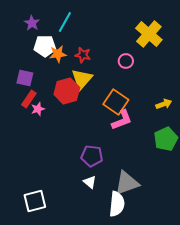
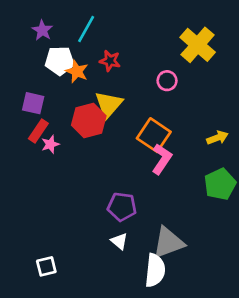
orange star: (58, 54) -> (77, 71), turned 30
red star: (83, 55) -> (110, 61), moved
pink L-shape: (122, 120) -> (162, 159), turned -35
white square: (35, 201) -> (46, 266), size x0.7

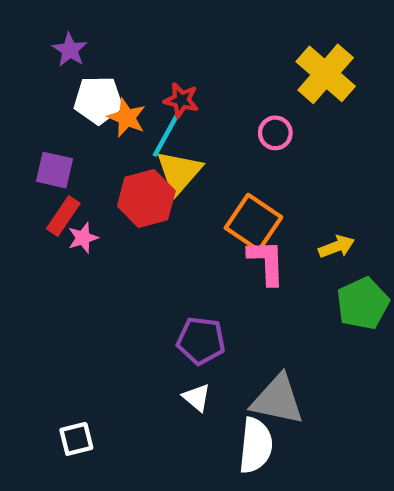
cyan line: (86, 29) -> (166, 135), moved
yellow arrow: (217, 138) -> (337, 247), moved
pink L-shape: (162, 159) -> (267, 262), turned -36
gray triangle: (168, 243) -> (277, 400), turned 32

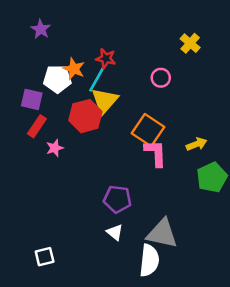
yellow cross: (326, 74) -> (190, 43), size x0.6
white pentagon: (98, 100) -> (57, 79), moved
pink star: (83, 238) -> (55, 148), moved

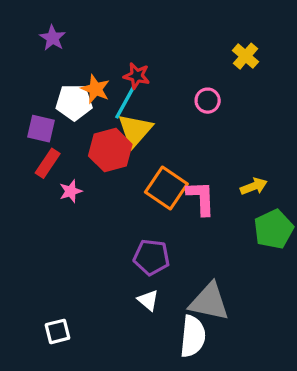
orange square: (148, 130) -> (166, 188), moved

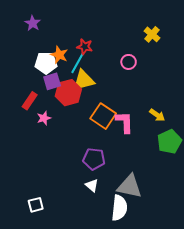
purple square: (41, 129) -> (52, 81), moved, turned -30
yellow triangle: (135, 130) -> (84, 80), turned 35
yellow arrow: (254, 186) -> (157, 115), turned 56

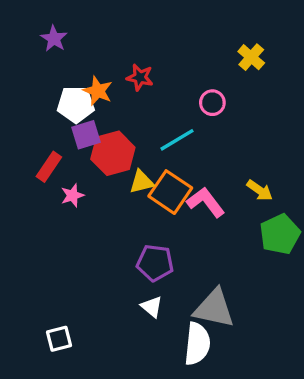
cyan line: (78, 63) -> (177, 140), moved, turned 30
yellow triangle: (84, 80) -> (142, 182), moved, size x0.7
pink L-shape: (124, 122) -> (206, 202), turned -35

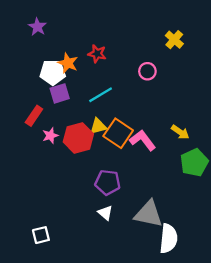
cyan line: (177, 140) -> (101, 95), moved
red hexagon: (113, 153) -> (78, 138), moved
white semicircle: (197, 344) -> (168, 239), moved

